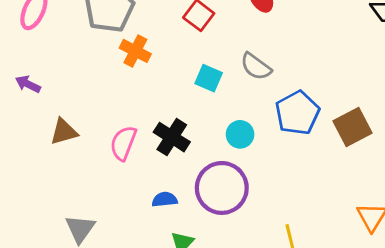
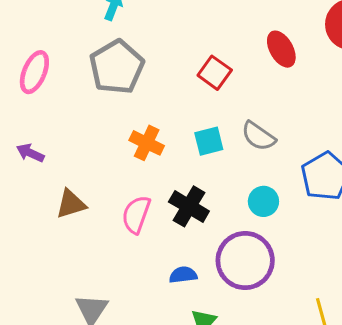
orange cross: (135, 51) -> (147, 143), moved
gray semicircle: (256, 66) -> (258, 136), moved
cyan square: (209, 78) -> (209, 141), moved, turned -36

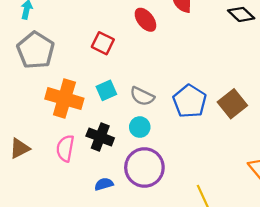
gray semicircle: (258, 136) -> (142, 96), moved
orange cross: (147, 143) -> (64, 99), size x1.6
cyan circle: (263, 201) -> (140, 127), moved

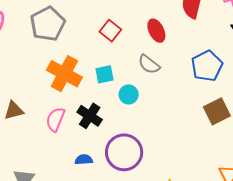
red ellipse: (145, 20) -> (156, 31), moved
gray semicircle: (142, 96) -> (149, 64), moved
blue pentagon: (190, 101) -> (207, 66), moved
cyan circle: (140, 127) -> (129, 94), moved

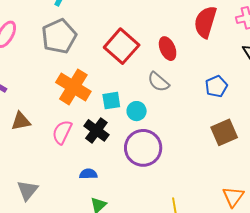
red square: (110, 31) -> (122, 46), size x1.6
blue pentagon: (207, 66) -> (216, 86), size x0.7
cyan square: (104, 74) -> (111, 101), moved
purple circle: (124, 152) -> (143, 148), moved

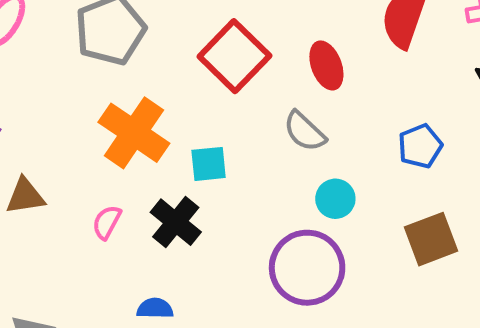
cyan circle: (137, 111) -> (335, 199), moved
pink semicircle: (62, 132) -> (107, 222), size x0.7
purple circle: (143, 148) -> (307, 268), moved

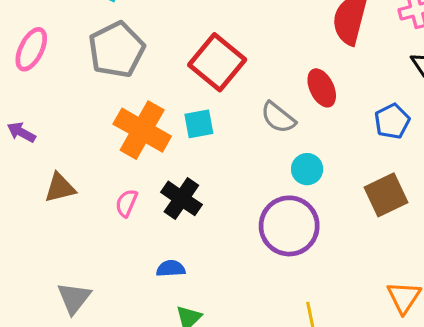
red ellipse: (326, 65) -> (322, 88), moved
blue pentagon: (420, 146) -> (392, 121), moved
cyan square: (209, 164) -> (199, 124), moved

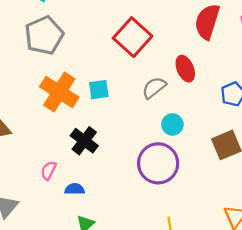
red square: (217, 62) -> (133, 37), moved
gray semicircle: (278, 117) -> (154, 88), turned 100
pink semicircle: (126, 203) -> (48, 170), moved

